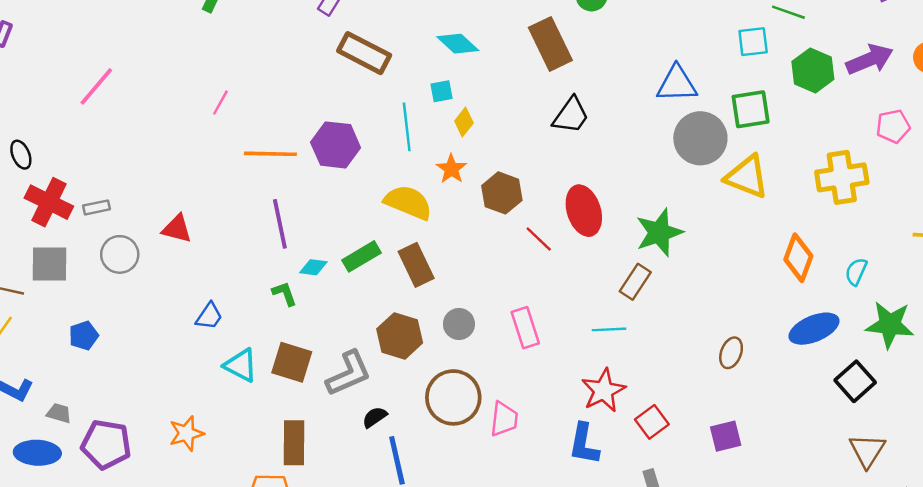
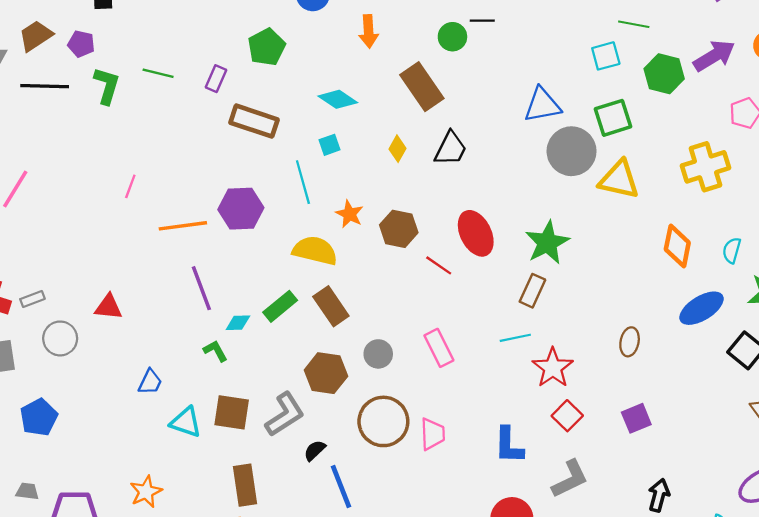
yellow diamond: (464, 122) -> (397, 149), moved
blue pentagon: (84, 336) -> (39, 417), size x1.4
red star: (603, 391) -> (553, 368), moved

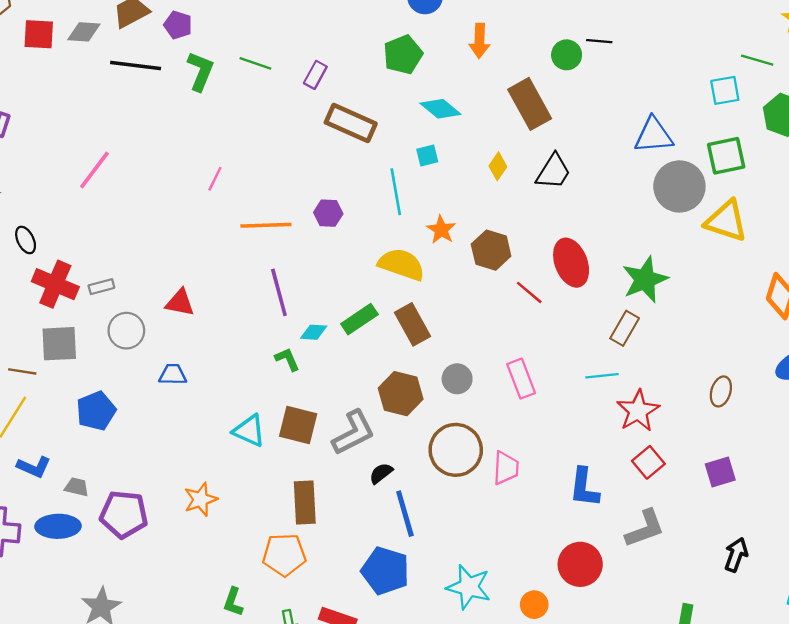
green pentagon: (267, 47) -> (403, 55), moved
purple hexagon: (241, 209) -> (328, 213), size x0.6
blue trapezoid: (150, 382) -> (173, 375), moved, turned -120

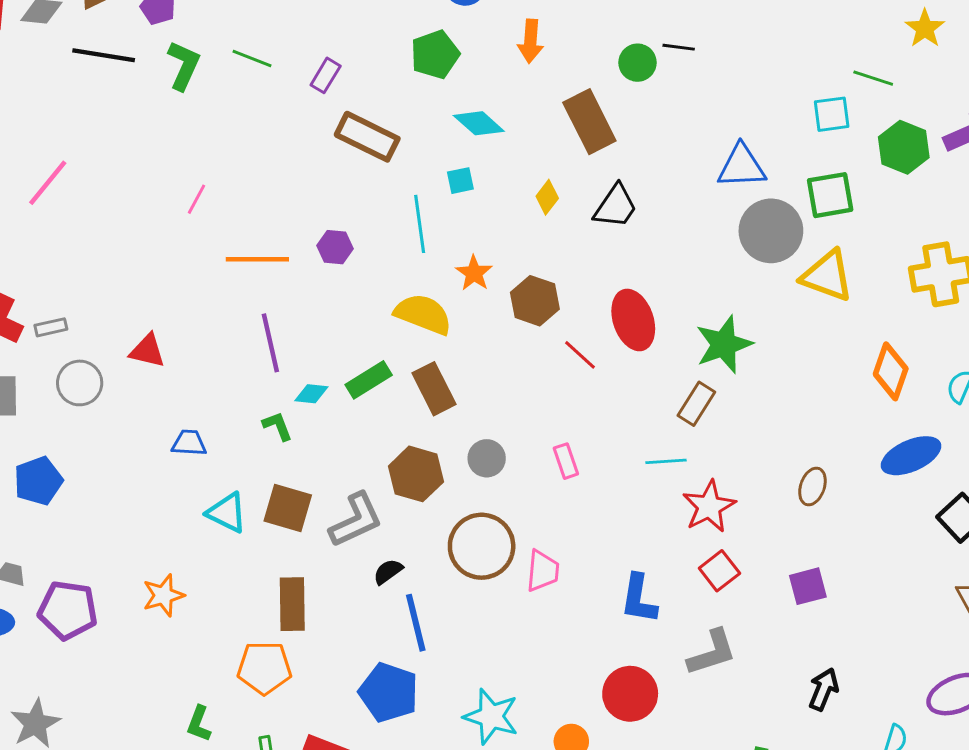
blue trapezoid: (173, 375) -> (189, 443), moved
pink rectangle: (521, 379) -> (566, 461), size x0.7

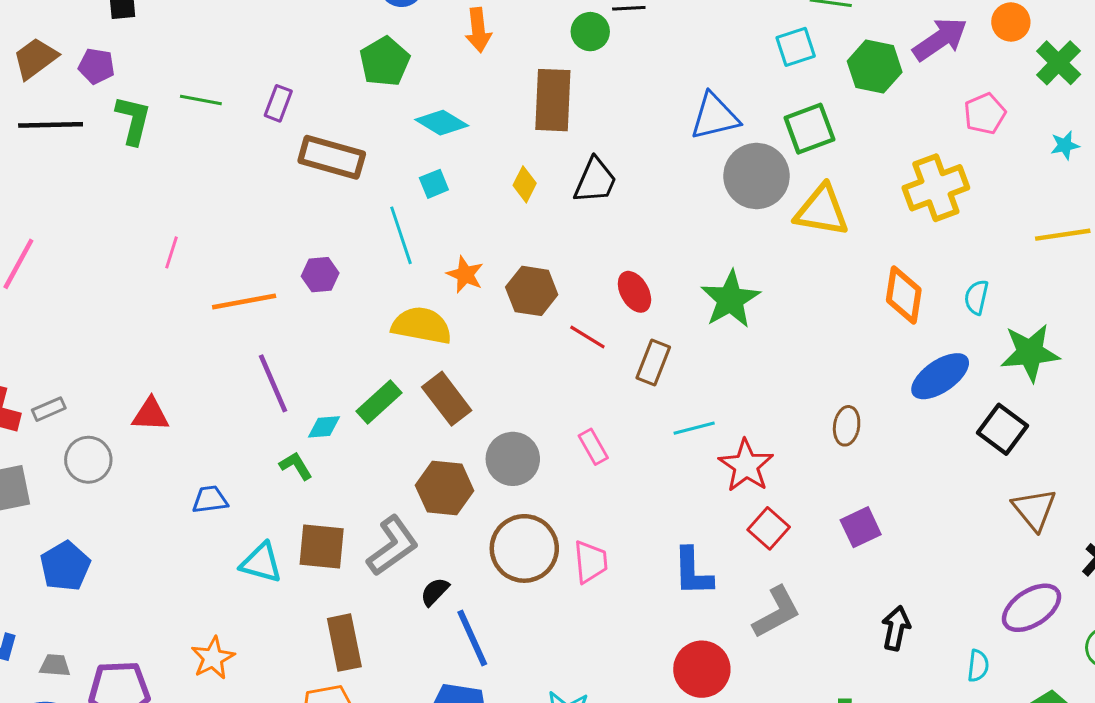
brown rectangle: (589, 122) -> (553, 100), turned 40
red ellipse: (633, 320) -> (634, 292), size x0.7
brown rectangle: (696, 404) -> (653, 363), moved
gray circle: (487, 458) -> (513, 459), size x1.4

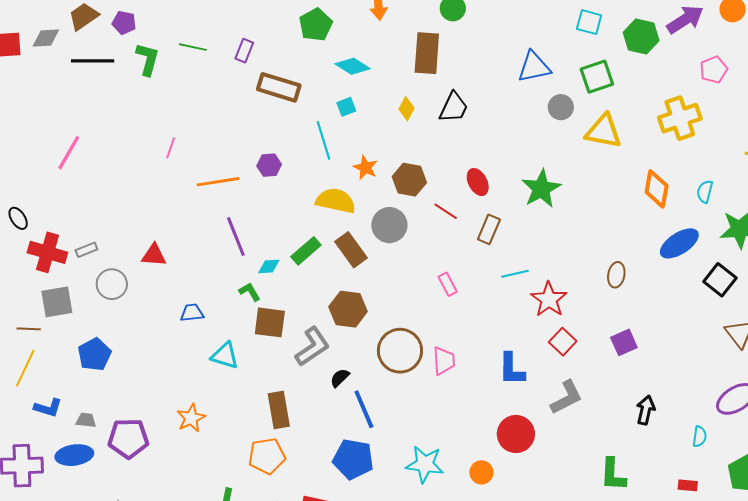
cyan square: (796, 47) -> (589, 22), turned 32
gray circle: (757, 176) -> (561, 107), size x0.6
gray circle: (513, 459) -> (389, 225), moved
brown square: (322, 546) -> (270, 322), moved

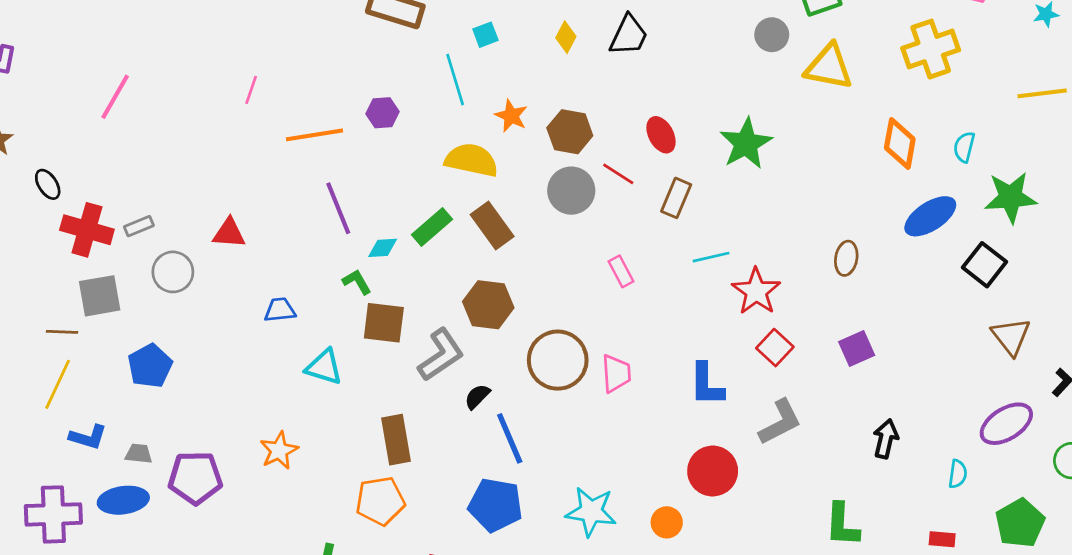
gray circle: (389, 225) -> (571, 191), moved

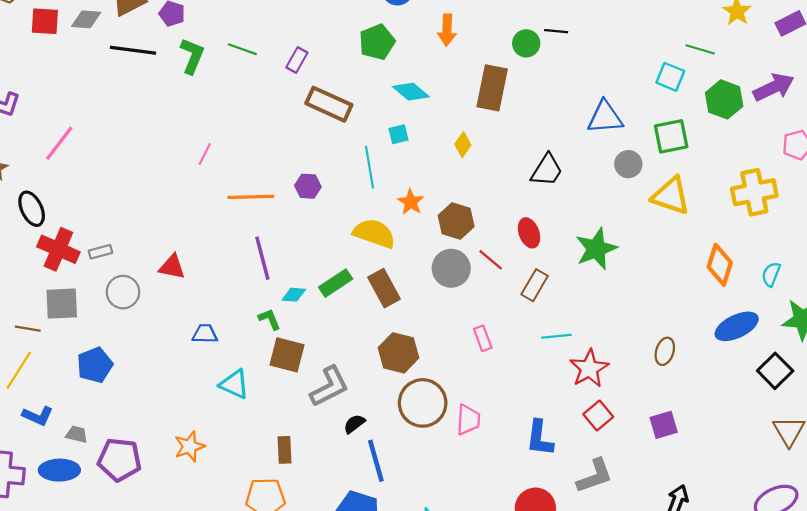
black trapezoid: (629, 35) -> (547, 170), moved
pink line: (115, 97) -> (59, 143), moved
black ellipse: (48, 184) -> (32, 209), size x1.4
brown hexagon: (488, 305) -> (399, 353), moved
brown rectangle: (396, 440) -> (285, 450), size x0.7

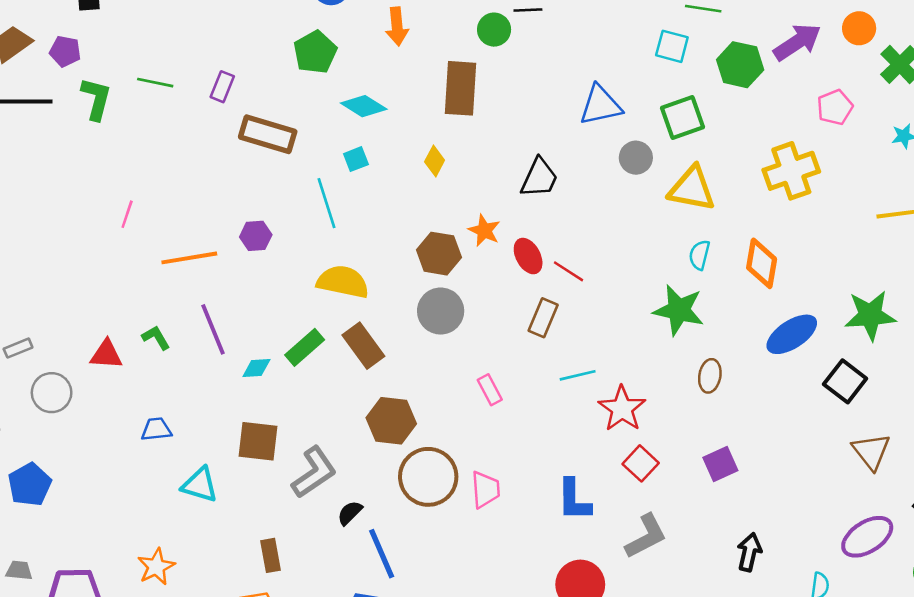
orange star: (411, 202) -> (484, 231), moved
green star: (596, 249) -> (679, 310), moved, turned -30
red line: (491, 260) -> (568, 271), moved
cyan semicircle: (771, 274) -> (699, 255), moved
green L-shape: (270, 319) -> (156, 338), moved

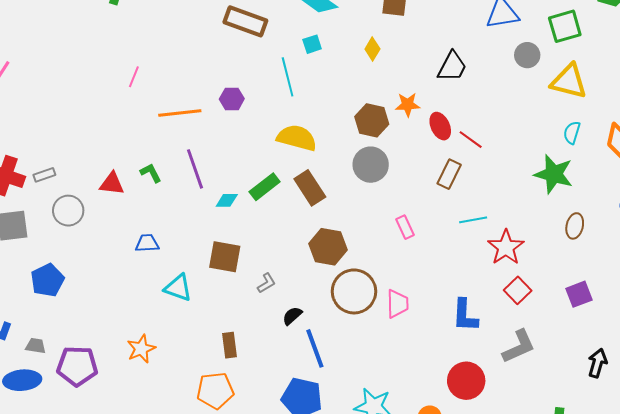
orange star: (484, 231) -> (408, 105), turned -30
gray L-shape: (314, 472) -> (266, 283), size x0.5

